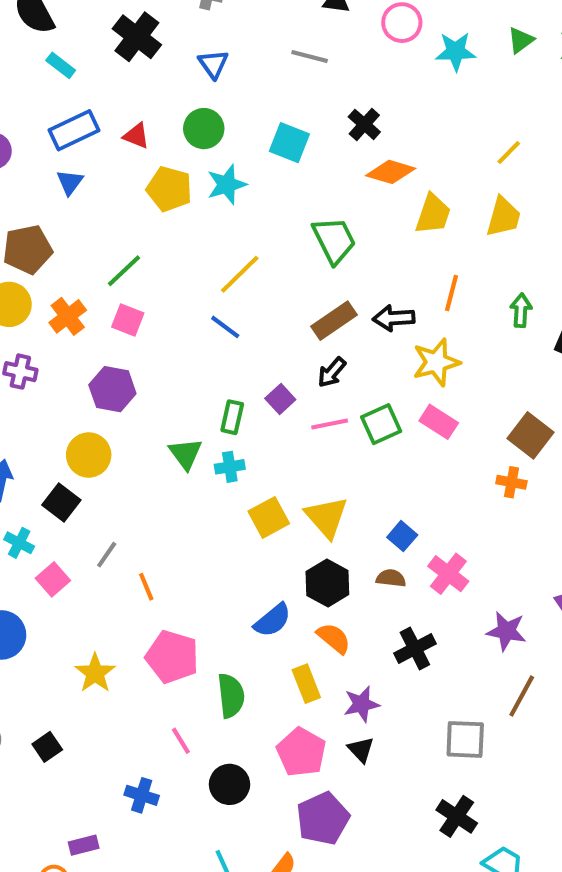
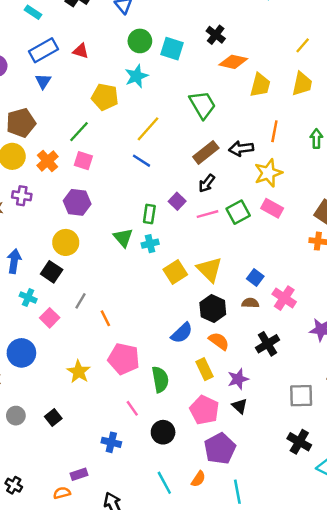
green circle: (204, 129) -> (140, 41), moved
yellow pentagon: (169, 189) -> (105, 97), moved

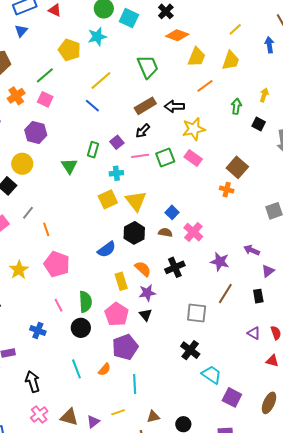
orange line: (274, 131) -> (205, 86), moved, turned 36
cyan cross: (150, 244) -> (116, 173), moved
orange semicircle: (219, 341) -> (143, 269), moved
green semicircle: (160, 379) -> (85, 302), moved

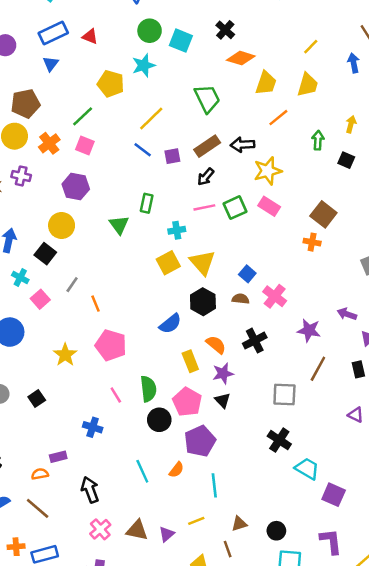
purple square: (117, 142) -> (172, 156), moved, turned 32
black circle: (81, 328) -> (159, 420), moved

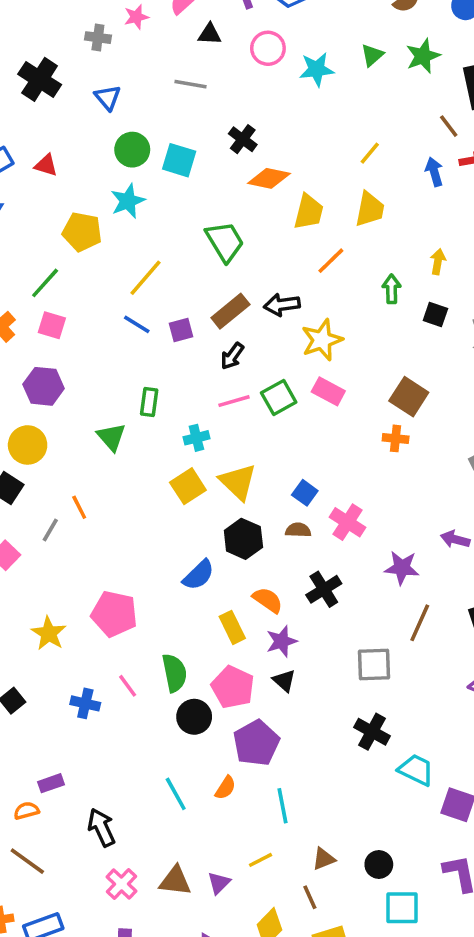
orange line: (96, 304) -> (79, 507), moved
blue cross: (93, 427) -> (85, 703), moved

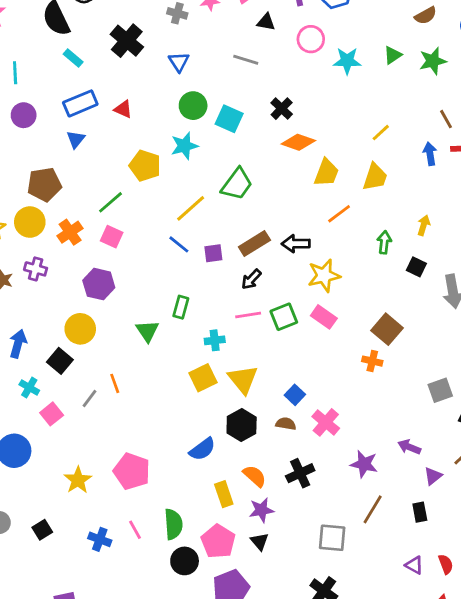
green trapezoid: (225, 242) -> (237, 184), moved, turned 60

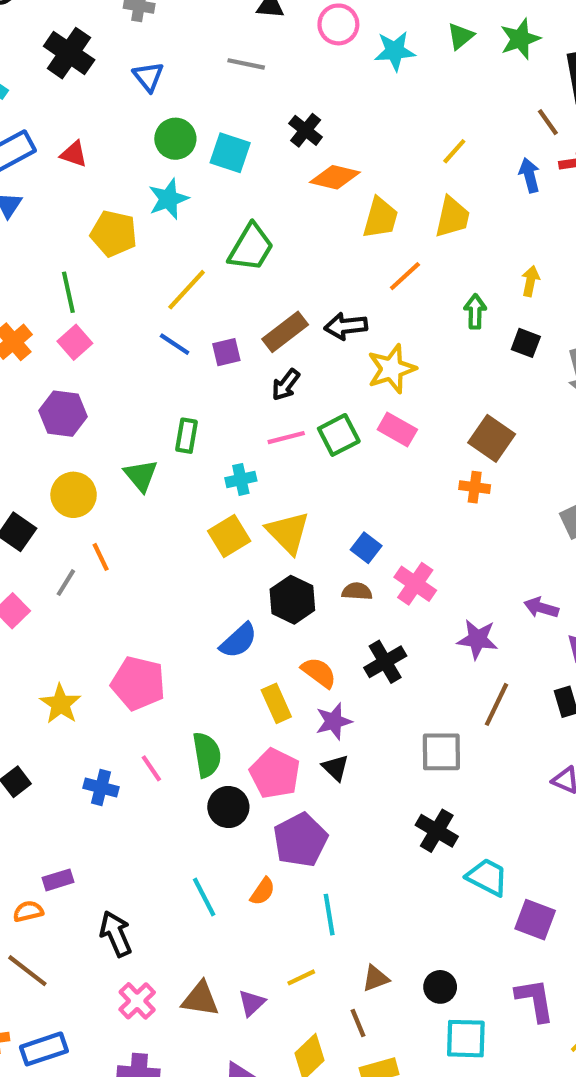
green line: (110, 202) -> (68, 292), turned -56
pink square: (112, 237) -> (75, 342), turned 30
yellow circle: (80, 329) -> (74, 495), moved

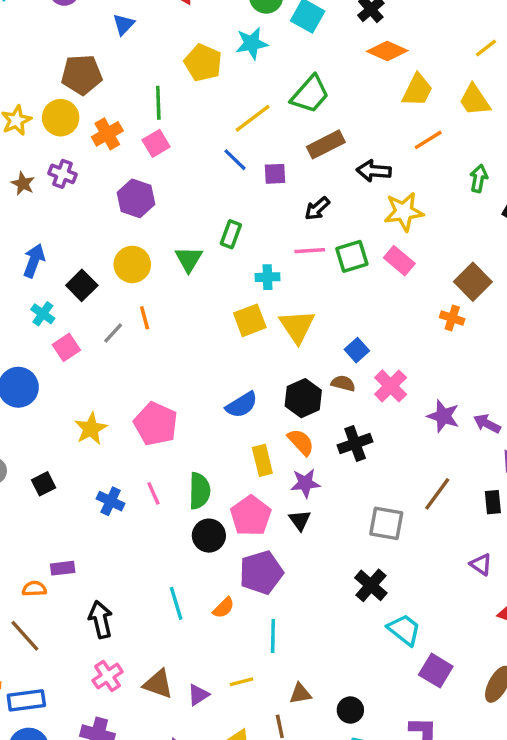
yellow trapezoid: (452, 217) -> (475, 100), turned 123
brown rectangle: (285, 332) -> (326, 144), moved
black hexagon: (292, 600) -> (303, 398), moved
purple star: (477, 639) -> (443, 416), moved

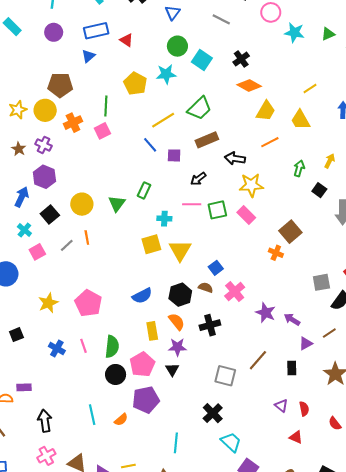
purple hexagon: (136, 198) -> (44, 177), moved
cyan line: (273, 636) -> (176, 443), moved

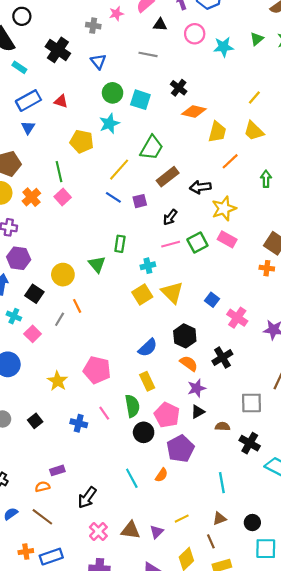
brown semicircle: (206, 288) -> (223, 427), moved
yellow rectangle: (152, 331) -> (147, 381), moved
black triangle: (172, 370) -> (198, 412), turned 48
black arrow: (45, 421) -> (87, 498), turned -120

